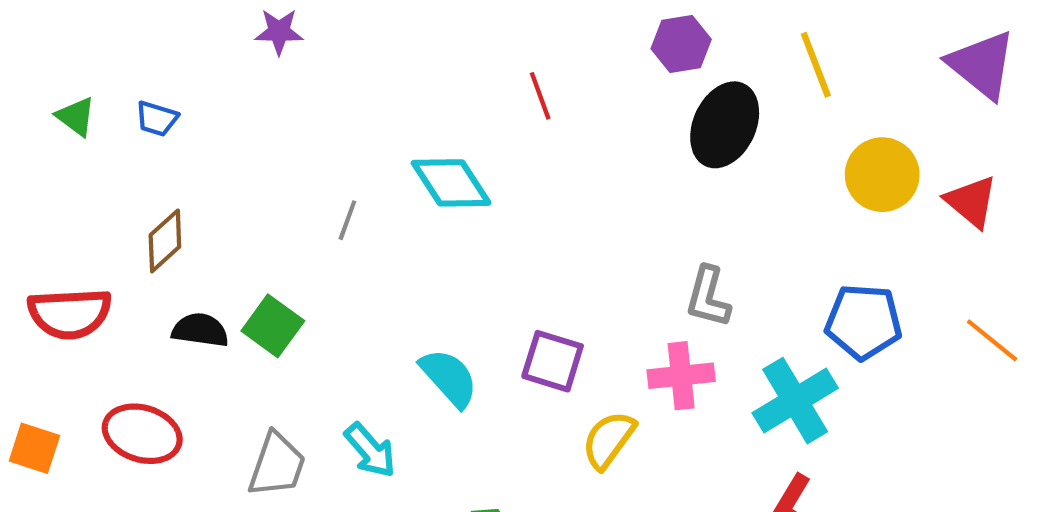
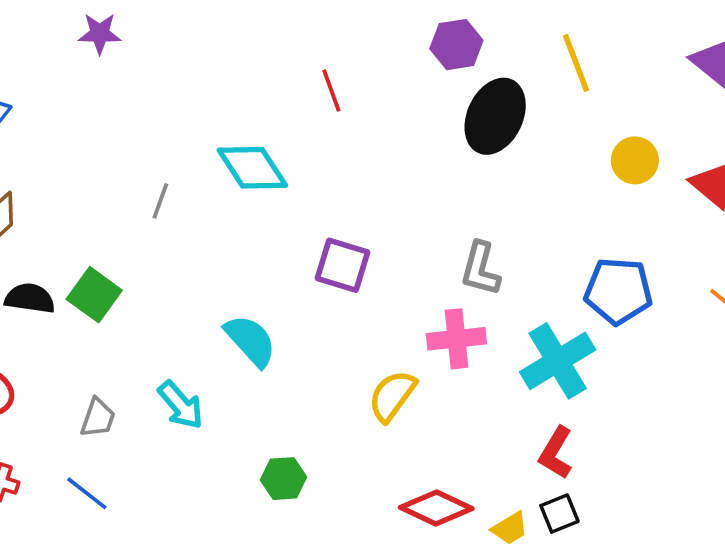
yellow circle: (882, 175) -> (635, 160), size x0.7
purple square: (553, 361) -> (342, 265), moved
gray trapezoid: (277, 465) -> (98, 418), size x0.7

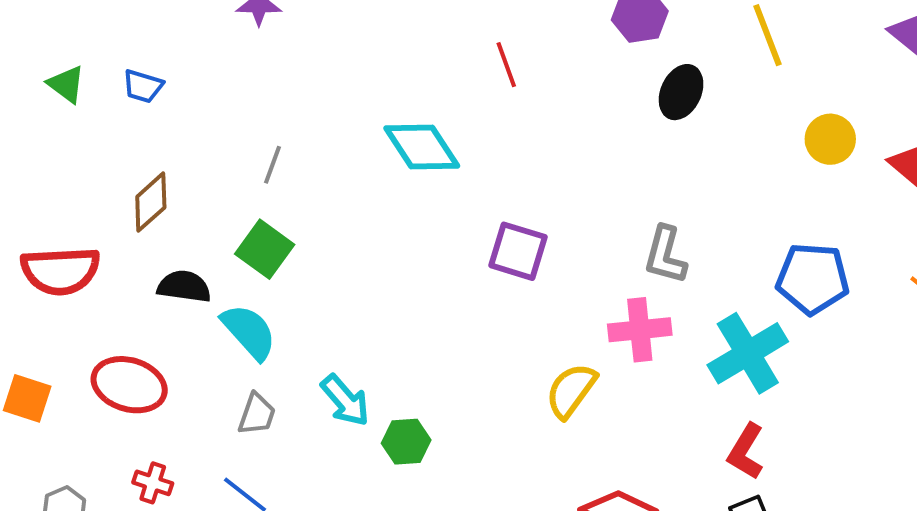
black ellipse: (495, 116) -> (681, 92), size x0.7
gray line: (160, 201) -> (273, 165), moved
green square: (94, 295) -> (265, 249), moved
cyan semicircle: (250, 341) -> (249, 332), moved
green hexagon: (284, 479) -> (406, 442), moved

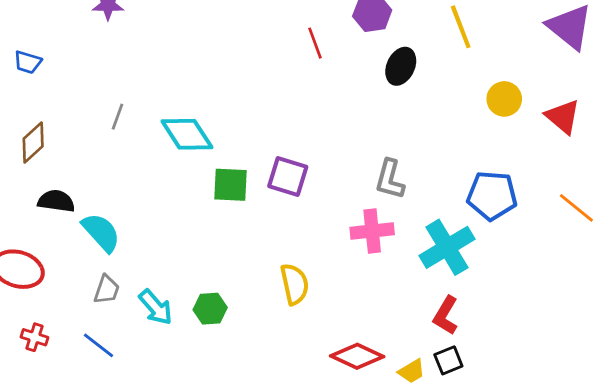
red line: (506, 65) -> (315, 43), moved
cyan diamond: (422, 147) -> (187, 134), moved
green square: (265, 249) -> (231, 185), moved, turned -33
yellow semicircle: (571, 391) -> (295, 284), moved, turned 132
cyan arrow: (345, 400) -> (156, 307), moved

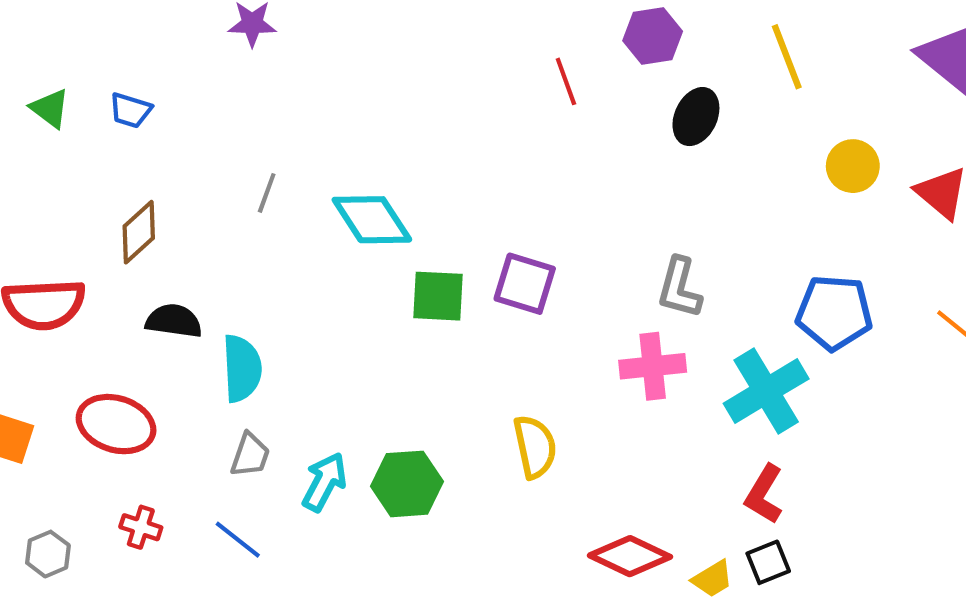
cyan semicircle: (101, 232) -> (242, 368), turned 39
cyan arrow: (156, 307) -> (324, 482), turned -111
green hexagon: (210, 309) -> (407, 484), size x1.4

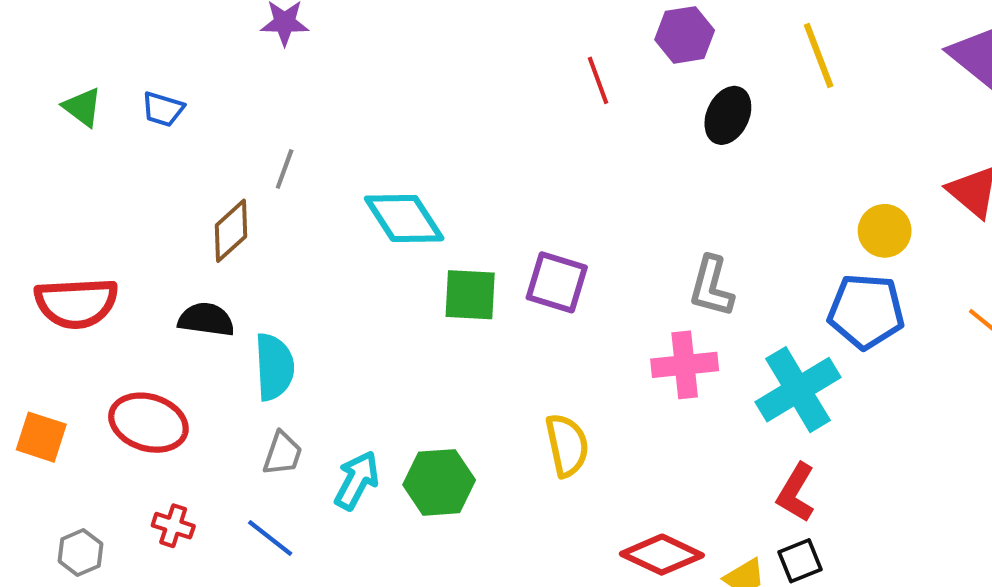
yellow circle: (853, 166) -> (885, 231), moved
gray line: (267, 193) -> (285, 169), moved
brown diamond: (139, 232) -> (231, 231), moved

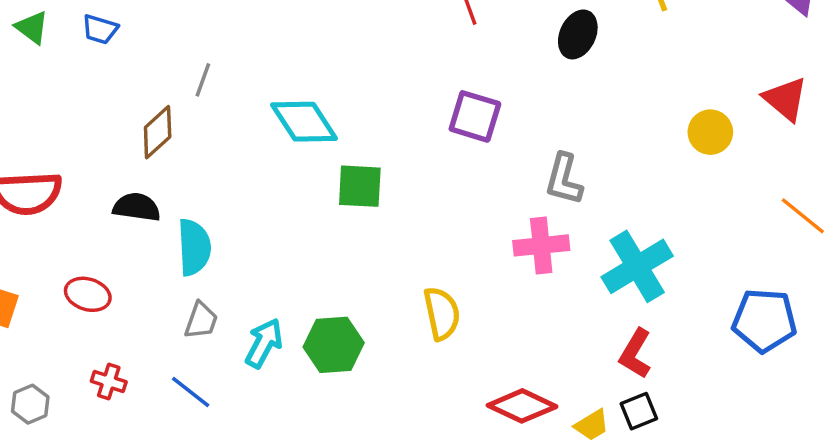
purple square: (557, 282) -> (475, 116), moved
blue pentagon: (866, 311) -> (764, 320), moved
red ellipse: (148, 423) -> (88, 294), size x0.7

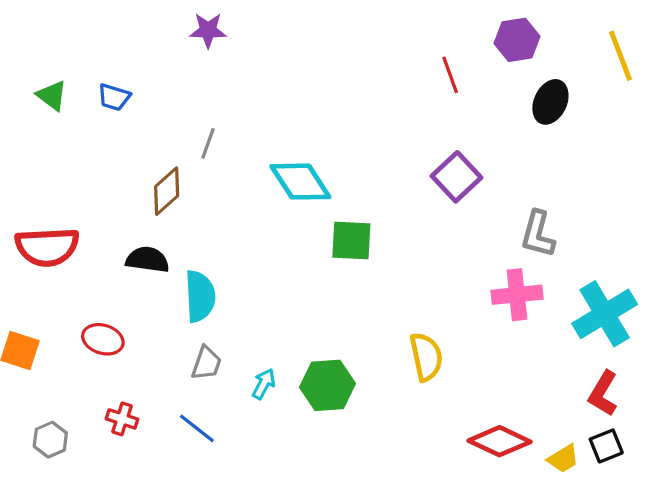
purple square: (475, 116) -> (456, 177), turned 30
cyan arrow: (264, 343) -> (264, 384), size x0.7

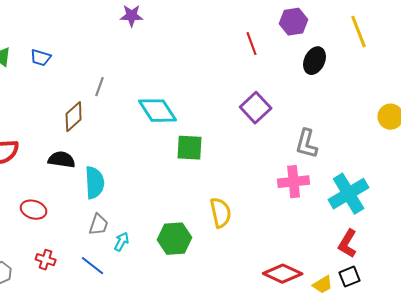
purple star: (208, 30) -> (132, 16), moved
yellow semicircle: (426, 357) -> (221, 213), moved
cyan arrow: (264, 384) -> (122, 242), moved

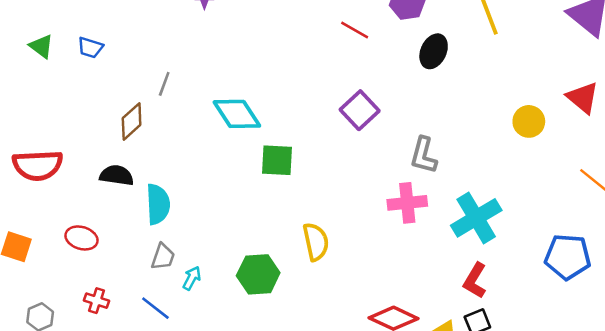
red line: (252, 44) -> (355, 30), turned -40

